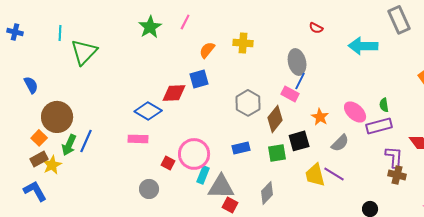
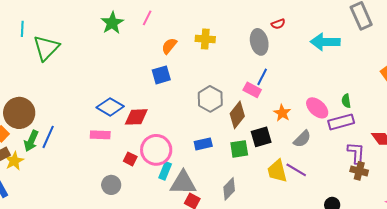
red semicircle: (316, 28) -> (278, 24), turned -48
gray ellipse: (297, 62) -> (259, 42), moved
red diamond: (174, 93) -> (136, 117), moved

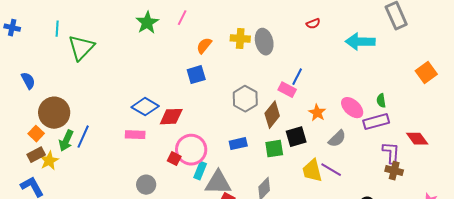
gray ellipse: (259, 42) -> (264, 42), moved
red square: (130, 159) -> (174, 159), moved

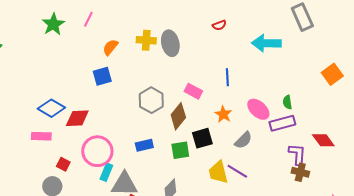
blue line: (297, 77) -> (227, 77), moved, turned -30
red square: (174, 159) -> (63, 164), moved

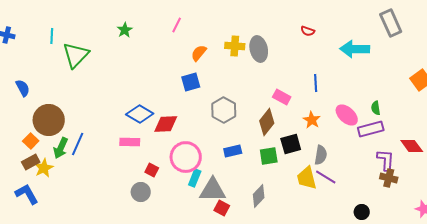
green star: (53, 24) -> (125, 30), moved, size x0.7
red semicircle: (219, 25) -> (308, 31), turned 40
gray hexagon: (151, 100) -> (224, 110), moved
gray semicircle: (243, 140) -> (321, 155), moved, turned -36

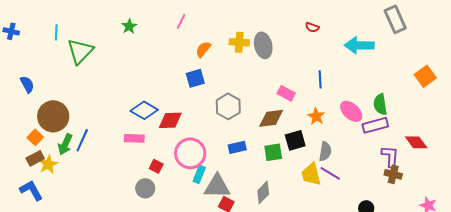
green semicircle: (376, 108) -> (380, 104), size x1.5
brown diamond: (267, 122) -> (271, 118), turned 44

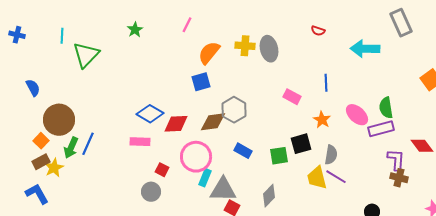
orange semicircle: (203, 49) -> (209, 53), size x1.4
brown diamond: (271, 118) -> (213, 122), moved
blue rectangle: (237, 147) -> (243, 151), turned 42

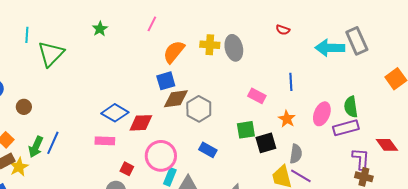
gray rectangle: (401, 23) -> (357, 41), moved
pink ellipse: (357, 115) -> (322, 114), turned 70
brown circle: (59, 120) -> (24, 107), moved, size x0.5
brown diamond: (213, 122) -> (176, 99), moved
green square: (279, 156) -> (246, 130), moved

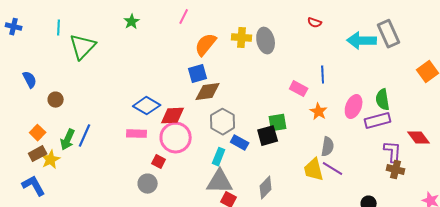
pink rectangle: (257, 96) -> (299, 89), moved
gray hexagon: (199, 109) -> (223, 122), moved
black square: (266, 143) -> (268, 136), moved
pink circle: (161, 156) -> (176, 138), moved
cyan rectangle: (170, 177) -> (219, 157), moved

